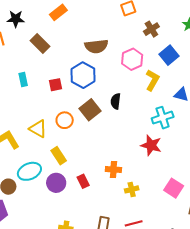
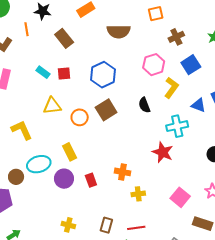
brown semicircle: (96, 46) -> (119, 31), moved
cyan rectangle: (23, 80) -> (43, 72), turned -48
red square: (55, 85) -> (64, 73), moved
black semicircle: (116, 101) -> (144, 105), moved, turned -35
yellow triangle: (38, 129) -> (52, 106), moved, turned -42

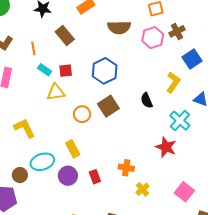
orange line: (27, 29) -> (33, 48), moved
pink hexagon: (154, 65) -> (153, 38), moved
yellow triangle: (52, 106) -> (56, 92), moved
cyan cross: (177, 126) -> (180, 121), turned -35
yellow cross: (138, 194) -> (142, 189), turned -32

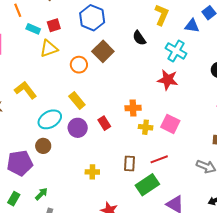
brown circle: (20, 175) -> (43, 146), moved
yellow cross: (142, 189) -> (146, 127), moved, turned -32
pink square: (184, 192) -> (170, 124), moved

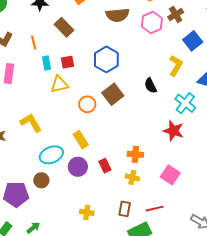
cyan rectangle: (33, 29) -> (46, 63), turned 48
yellow cross: (146, 127) -> (132, 177), moved

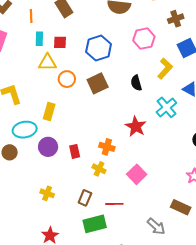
pink hexagon: (152, 23) -> (144, 39), moved
orange circle: (87, 104) -> (67, 79), moved
red star: (173, 131) -> (136, 126), moved
yellow rectangle: (81, 140) -> (49, 111), moved, turned 36

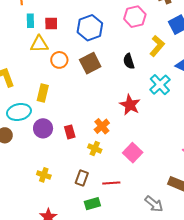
orange cross: (107, 147) -> (102, 126), turned 35
green rectangle: (95, 224) -> (92, 204), size x0.7

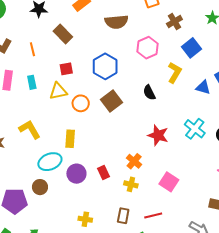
cyan rectangle: (30, 21) -> (32, 82), moved
cyan cross: (160, 85) -> (195, 129), moved

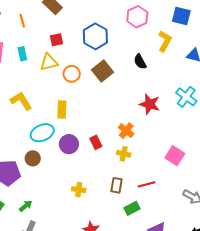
blue square: (192, 48) -> (181, 16), turned -36
pink square: (169, 182) -> (175, 156), moved

